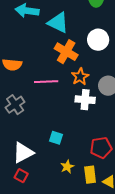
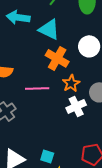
white cross: (85, 100) -> (76, 106), turned -30
cyan square: (56, 138) -> (47, 156), moved

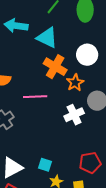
orange star: (71, 83) -> (75, 83), moved

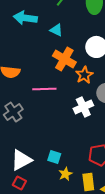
cyan triangle: (47, 38) -> (56, 30), size x0.6

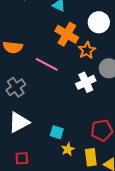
pink line: (44, 89) -> (47, 64), turned 30
white triangle: (21, 160) -> (19, 122), moved
red square: (19, 183) -> (22, 158), turned -32

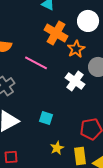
white cross: (86, 82) -> (75, 81), turned -30
cyan square: (57, 132) -> (46, 118), moved

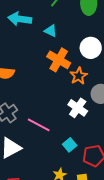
pink line: (36, 63) -> (39, 125), moved
cyan square: (46, 118) -> (70, 145), moved, turned 32

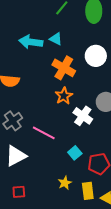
cyan arrow: (20, 19) -> (31, 42), moved
orange star: (79, 76) -> (64, 96), moved

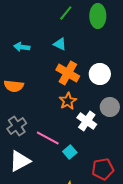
cyan arrow: (31, 42) -> (22, 47), moved, size x0.7
white circle: (96, 56) -> (100, 74), moved
cyan square: (75, 153) -> (70, 152), moved

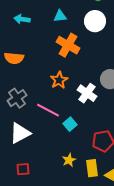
cyan triangle: (60, 44) -> (60, 16), turned -32
white circle: (100, 74) -> (95, 21), moved
orange star: (68, 101) -> (59, 80), moved

